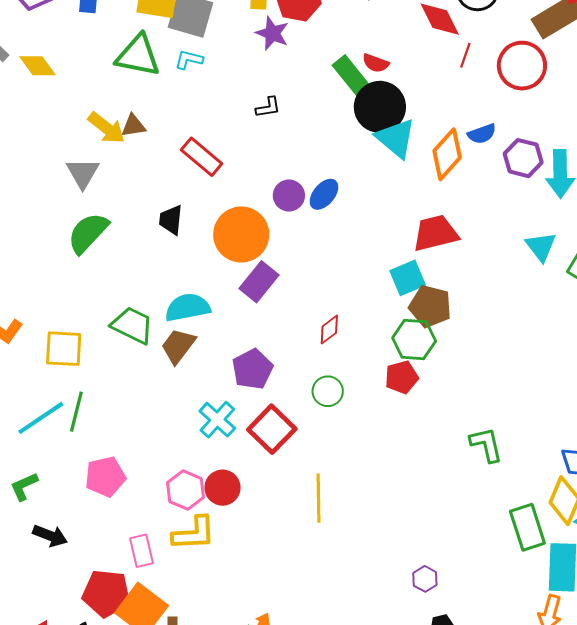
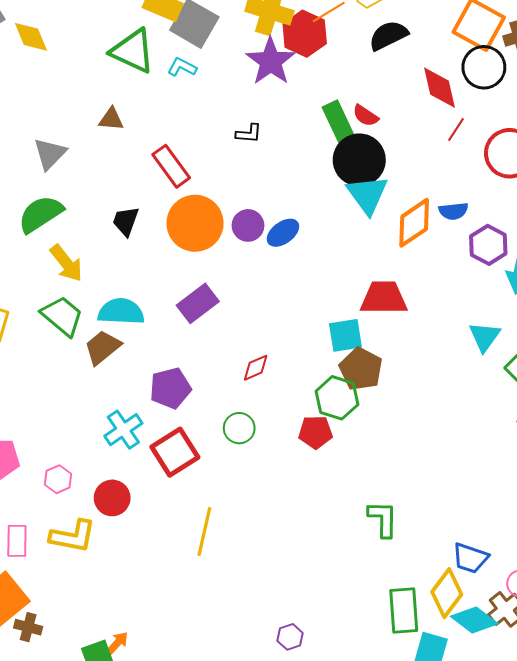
purple star: (272, 33) -> (271, 61), size x1.4
yellow arrow: (106, 128) -> (66, 263), moved
orange circle: (241, 235) -> (195, 223), moved
pink hexagon: (186, 490) -> (58, 479), moved, size x0.7

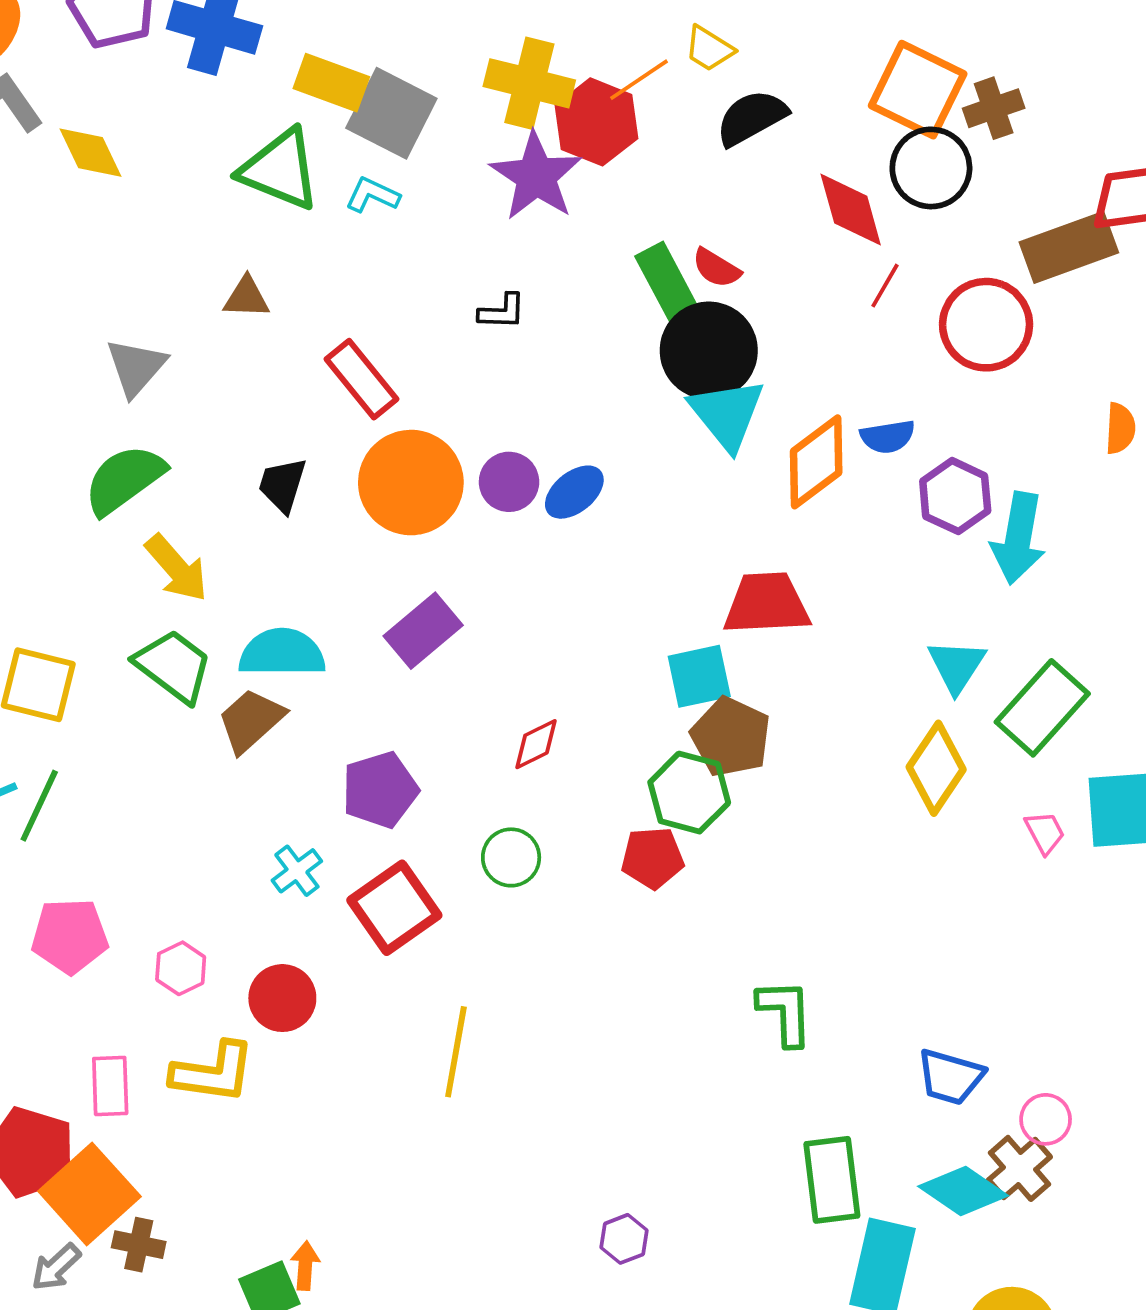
cyan cross: (123, 430) -> (297, 871), size x0.7
yellow diamond: (447, 593) -> (936, 768), moved
orange arrow: (117, 643) -> (305, 1266), turned -35

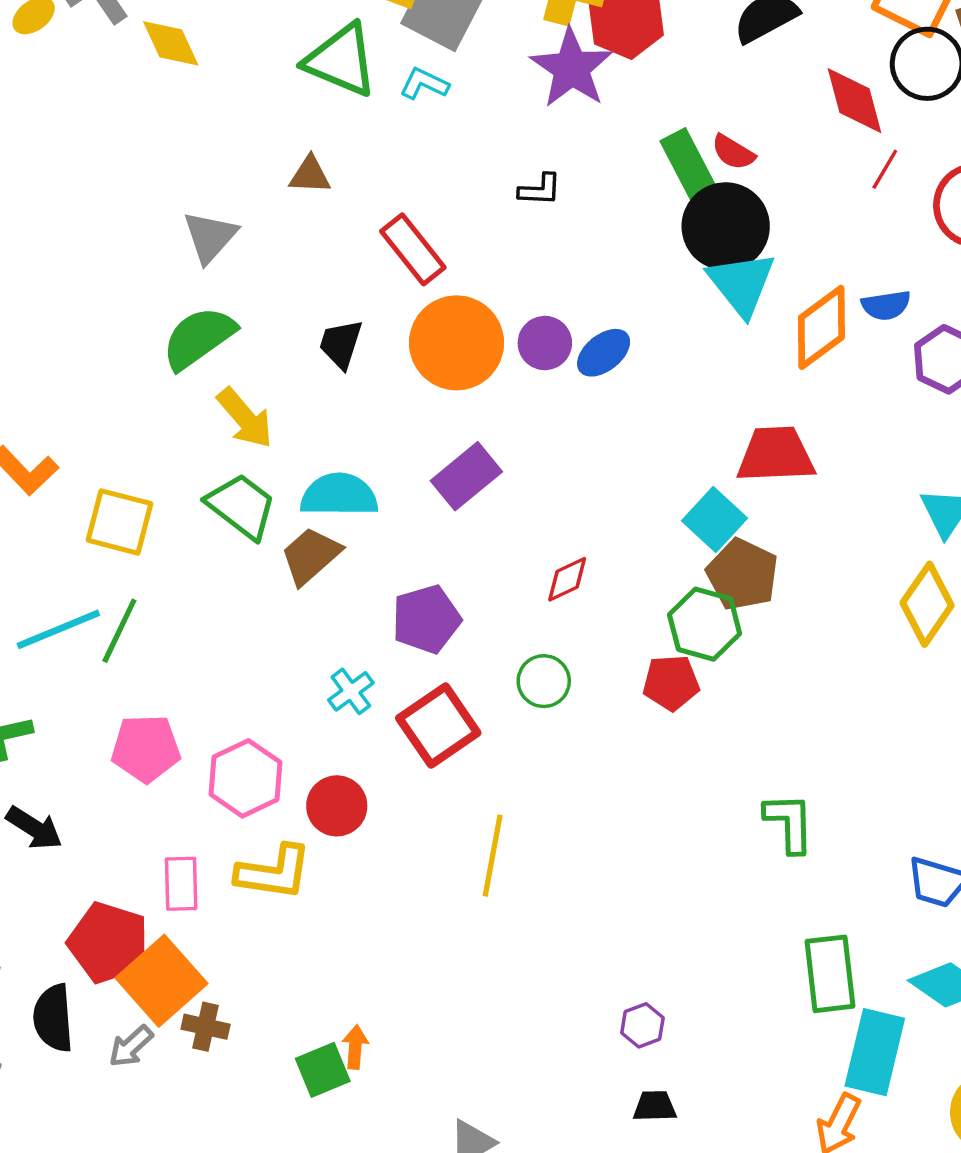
cyan square: (699, 676) -> (714, 520), turned -36
pink hexagon: (181, 968) -> (245, 778), size x1.6

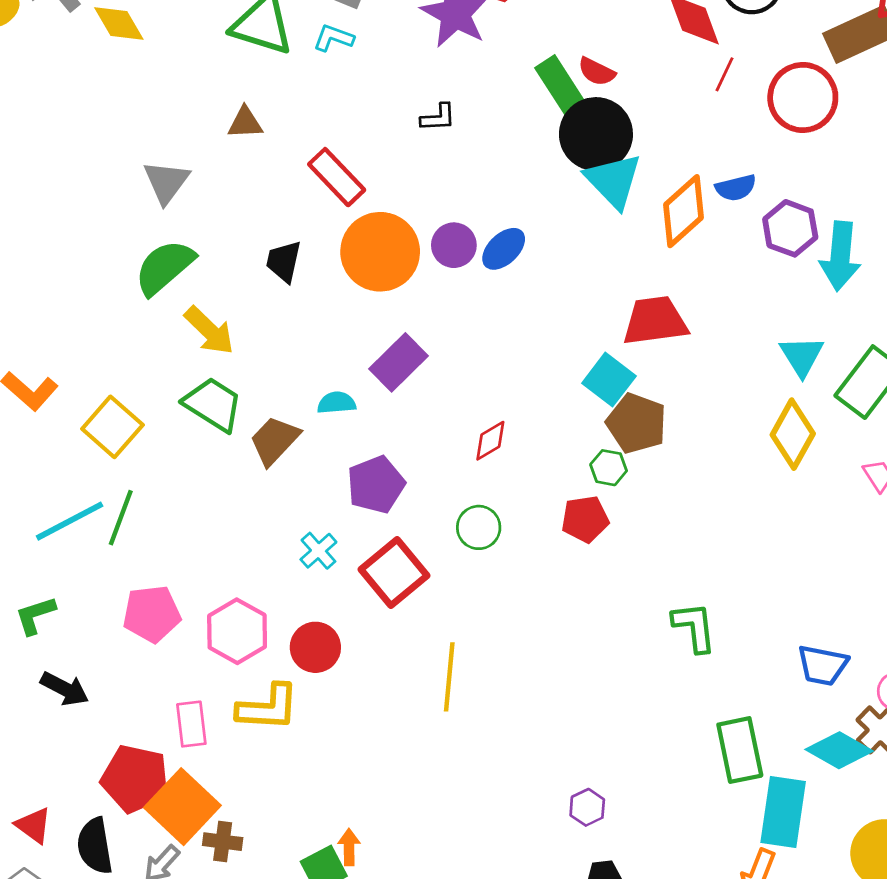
cyan semicircle: (339, 495) -> (337, 403), moved, size x0.6
yellow square: (119, 522) -> (112, 427), turned 32
green hexagon: (705, 624) -> (609, 468), size x0.6

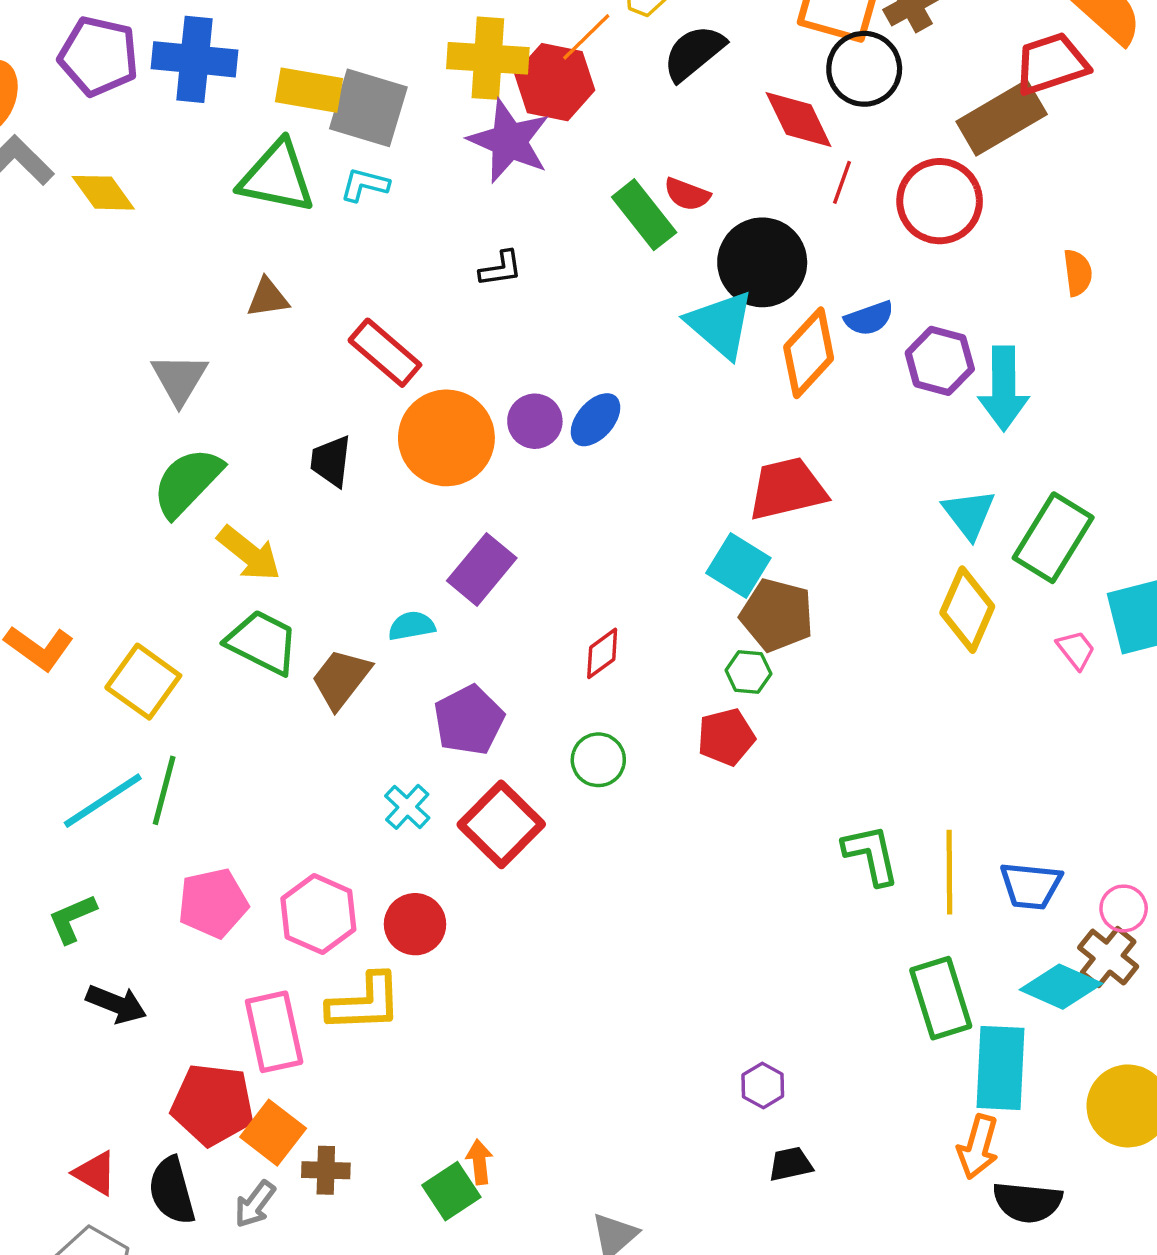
black circle: (596, 134) -> (762, 262), moved
yellow line: (449, 677) -> (949, 872), moved
pink rectangle: (191, 724) -> (274, 1032), size x1.4
orange square: (182, 807) -> (273, 1133), size x0.7

